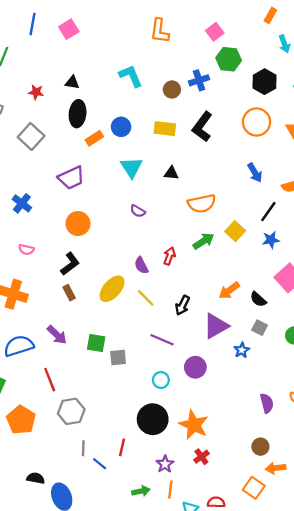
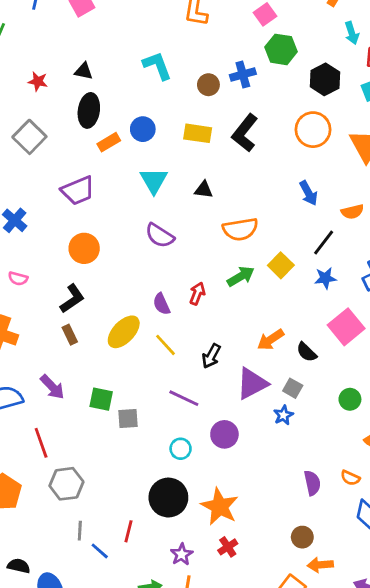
purple semicircle: (138, 211) -> (160, 236), size x1.5
gray square: (260, 328) -> (293, 388), moved

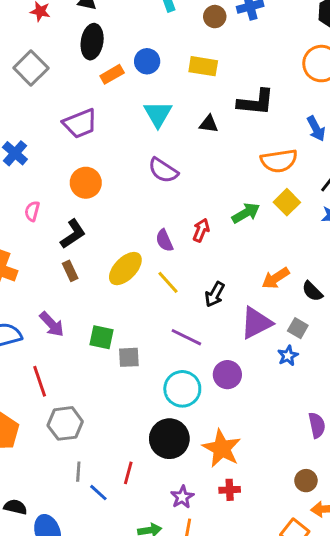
black L-shape: (245, 133) -> (256, 102), moved, turned -123
orange semicircle: (240, 229) -> (279, 161), moved
pink semicircle: (18, 279) -> (32, 211), moved, turned 90
cyan circle: (181, 449) -> (182, 389), size x1.6
red cross: (228, 547) -> (230, 490), turned 30

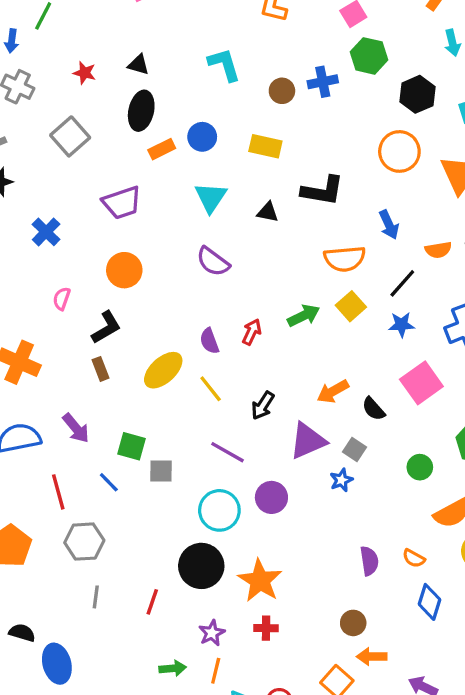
blue line: (98, 493) -> (109, 482), moved

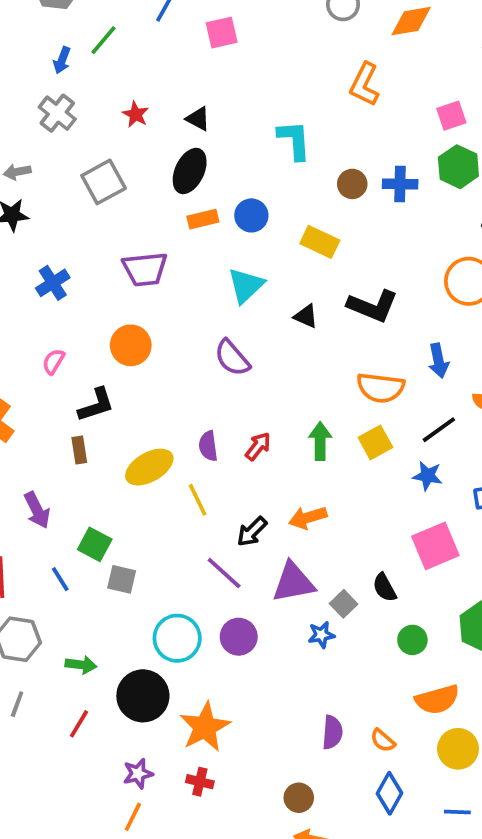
green arrow: (304, 316) -> (320, 441), turned -76
orange arrow: (333, 391) -> (308, 518), moved
black semicircle: (373, 409) -> (385, 588), moved
purple line: (228, 452) -> (224, 573), moved
green arrow: (173, 668) -> (81, 665), moved

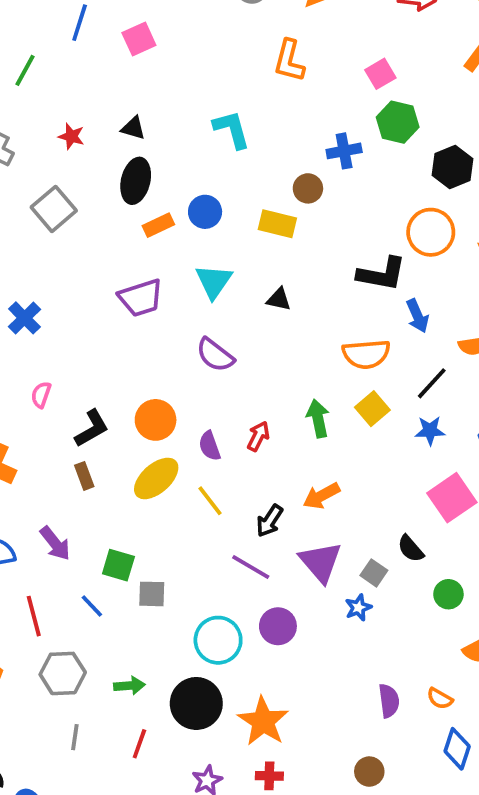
brown circle: (352, 184) -> (308, 188), moved
purple trapezoid: (145, 269) -> (141, 298), moved
black L-shape: (373, 306) -> (382, 274), moved
orange circle: (131, 345) -> (156, 420), moved
purple triangle: (293, 582) -> (320, 562), turned -48

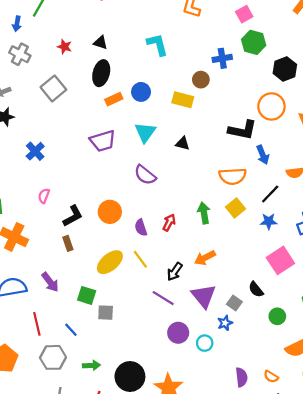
yellow ellipse: (156, 478) -> (110, 262), moved
blue line: (92, 606) -> (71, 330), moved
cyan circle: (218, 640) -> (205, 343), moved, size x0.6

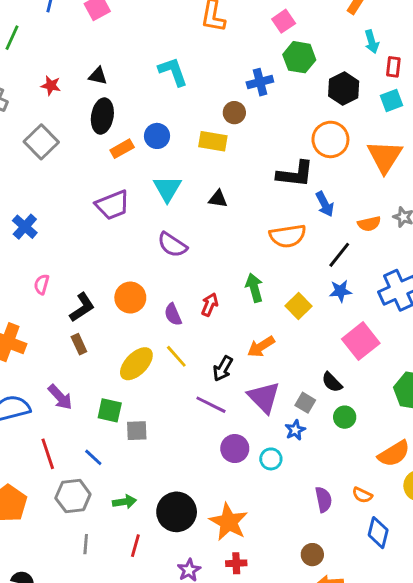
yellow square: (235, 208) -> (299, 306), moved
green circle: (277, 316) -> (345, 417), moved

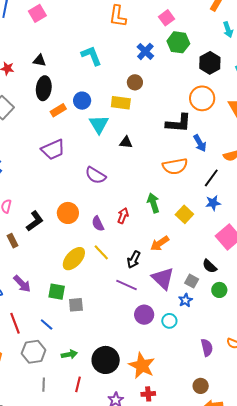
blue cross: (260, 82) -> (145, 51), moved, turned -30
cyan triangle: (167, 189) -> (99, 124), moved
brown rectangle: (79, 344) -> (12, 241), moved

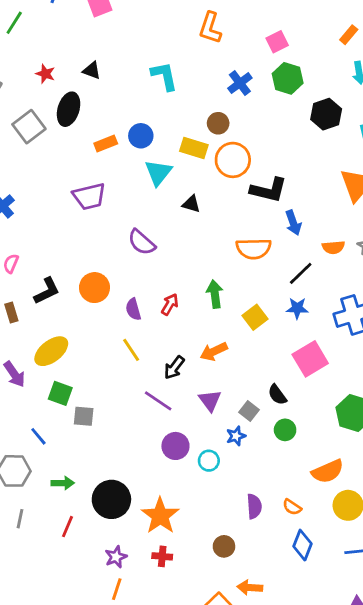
black ellipse: (44, 88) -> (69, 109), moved
orange circle: (202, 98) -> (233, 160), moved
yellow ellipse: (74, 259) -> (51, 351), moved
purple triangle: (163, 278) -> (210, 400), size x0.7
brown circle: (201, 386) -> (224, 546), moved

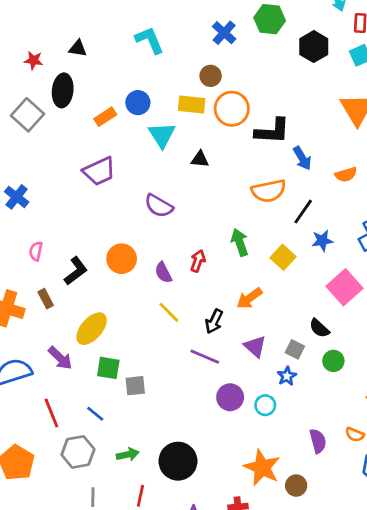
black line: (301, 273) -> (303, 212), moved
orange star: (160, 516) -> (262, 468), moved

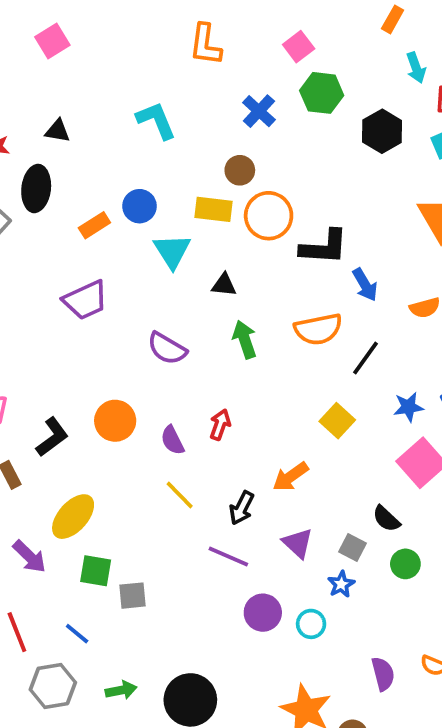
blue star: (322, 241) -> (408, 407), moved
green arrow: (240, 242) -> (245, 339), moved

